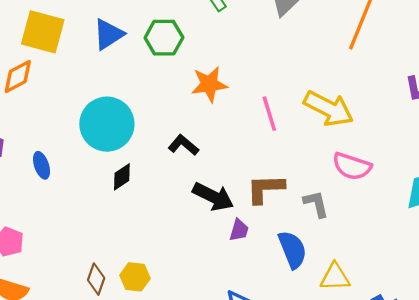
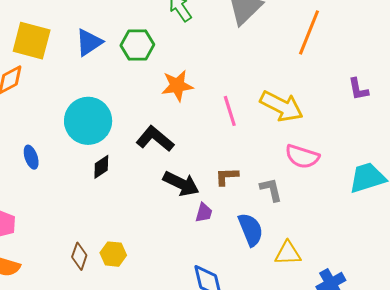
black L-shape: (183, 145) -> (155, 139), size x1.4
brown L-shape: (265, 189) -> (227, 176), size x0.7

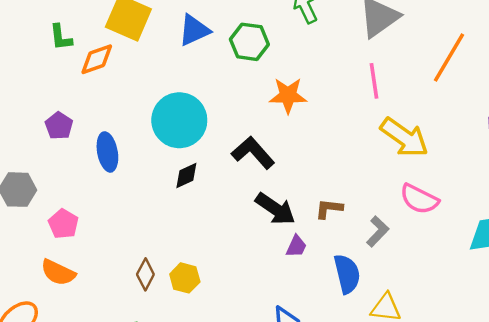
pink line: (230, 111) -> (374, 81), moved
blue ellipse: (31, 157) -> (107, 152), size x1.4
gray L-shape: (271, 190) -> (378, 231), turned 48

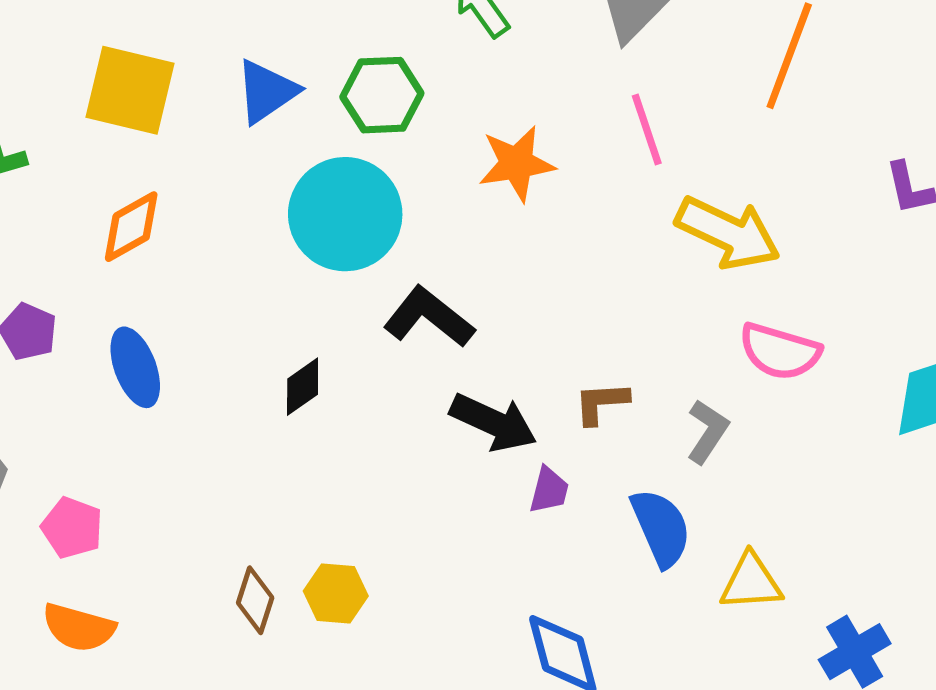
orange diamond: (97, 59) -> (131, 227), moved
orange star: (288, 95) -> (517, 164), moved
cyan circle: (179, 120) -> (345, 214), moved

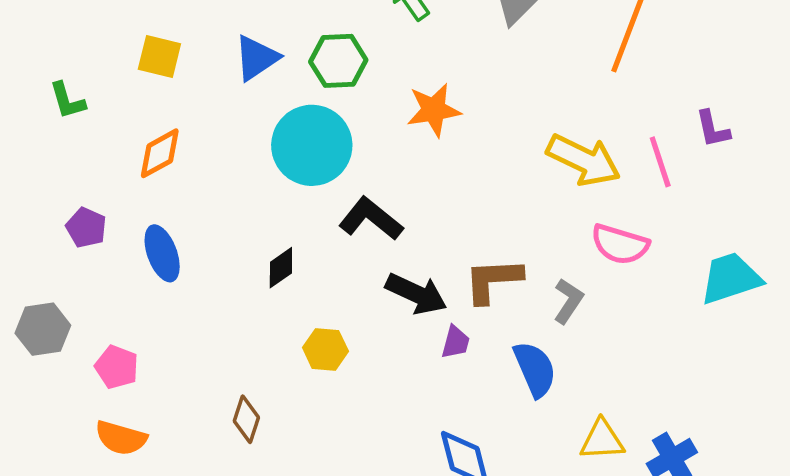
yellow square: (130, 90) -> (159, 57), size x0.7
pink line: (647, 130) -> (660, 162), moved
brown L-shape: (601, 403) -> (493, 280), size x1.5
yellow triangle: (751, 582) -> (602, 440), moved
yellow hexagon: (336, 593) -> (325, 349), moved

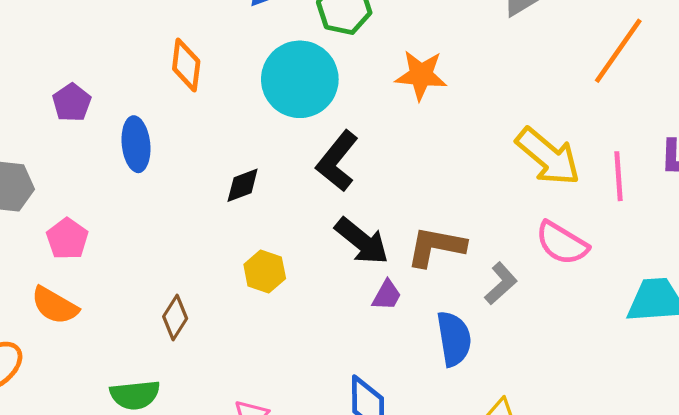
orange diamond: (160, 153) -> (186, 65), moved, turned -68
black L-shape: (371, 219) -> (337, 161), turned -104

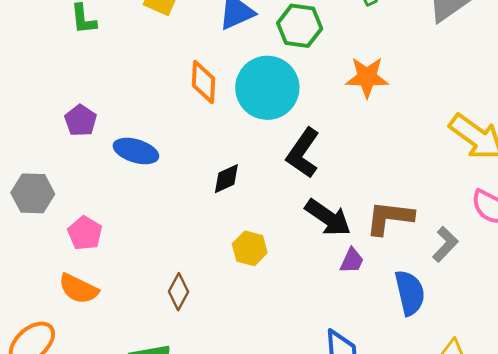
orange diamond: (186, 65) -> (204, 82), moved
blue ellipse: (136, 144) -> (136, 151), turned -63

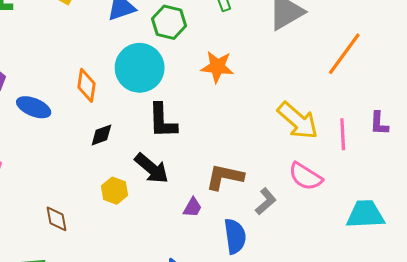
orange diamond: (204, 82) -> (86, 85), moved
black L-shape: (303, 153) -> (162, 121), turned -42
black arrow: (328, 218) -> (152, 168), moved
brown diamond: (179, 292) -> (56, 219), turned -44

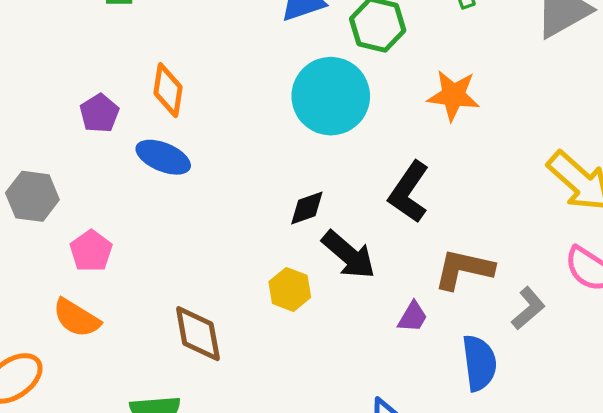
orange diamond: (86, 85) -> (168, 90), moved
black L-shape: (162, 121) -> (409, 192), moved, turned 36
black diamond: (101, 135) -> (307, 208), moved
brown diamond: (56, 219) -> (198, 334), size x1.4

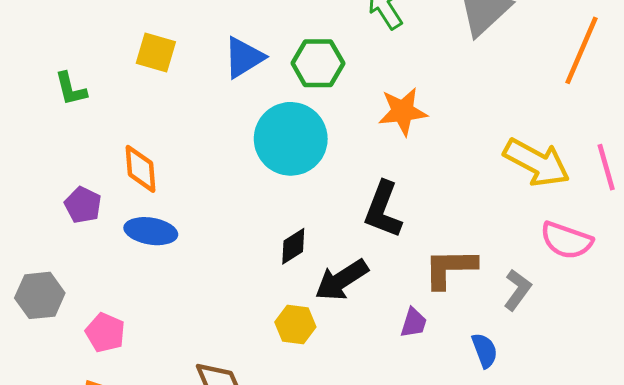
black arrow: (349, 255) -> (342, 280), turned 120
blue semicircle: (479, 363) -> (485, 350), size x0.7

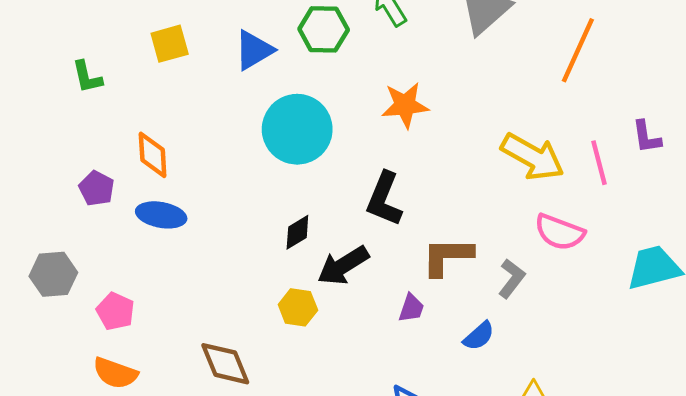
yellow square: (156, 53) -> (170, 44), turned -33
green hexagon: (318, 63) -> (324, 29), moved
blue semicircle: (485, 350) -> (479, 336), turned 68

